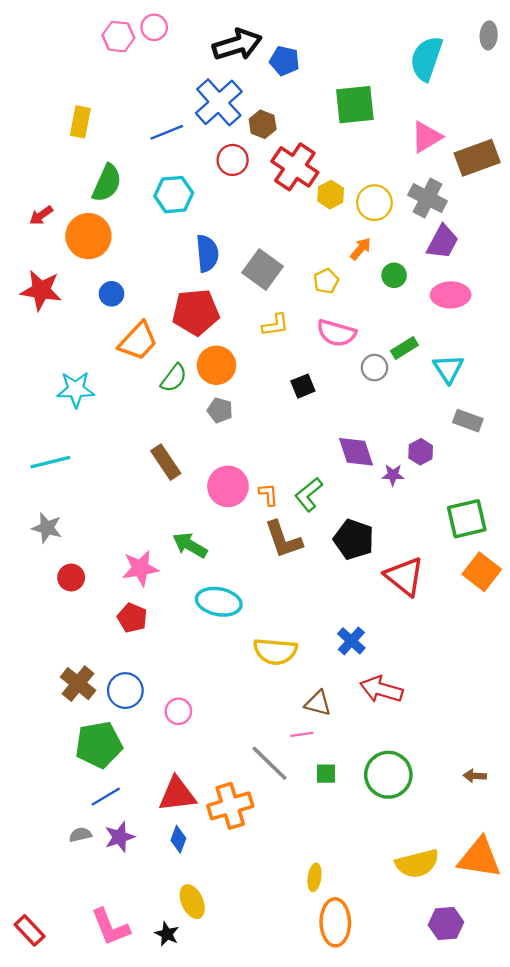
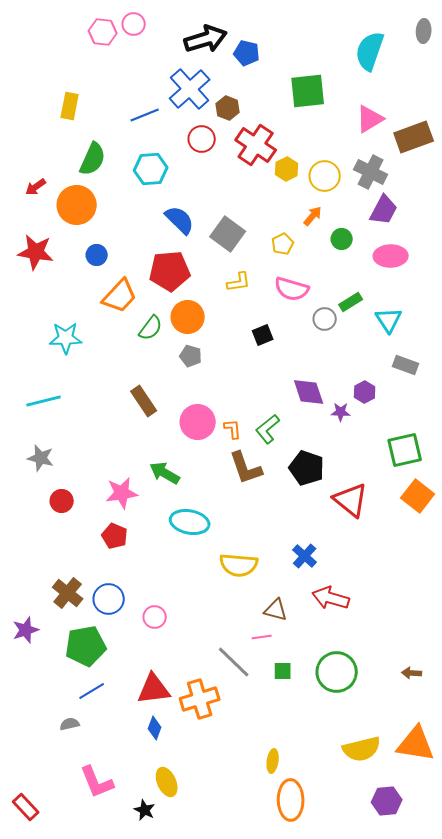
blue semicircle: (207, 253) -> (180, 220), turned -40
purple star: (120, 837) -> (26, 630), moved
pink L-shape: (110, 927) -> (97, 782), moved

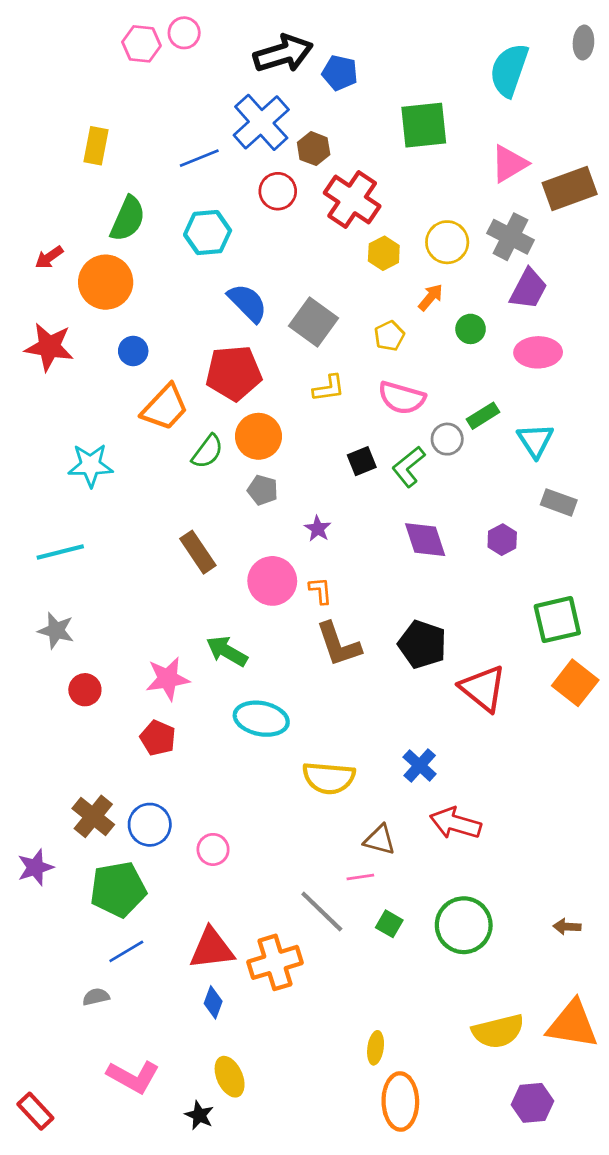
yellow hexagon: (287, 169) -> (384, 253), moved
purple star: (341, 412) -> (318, 529), moved, turned 30
green L-shape: (268, 429) -> (409, 467), moved
green square: (283, 671) -> (389, 924), turned 30
pink L-shape: (97, 782) -> (133, 1077), turned -39

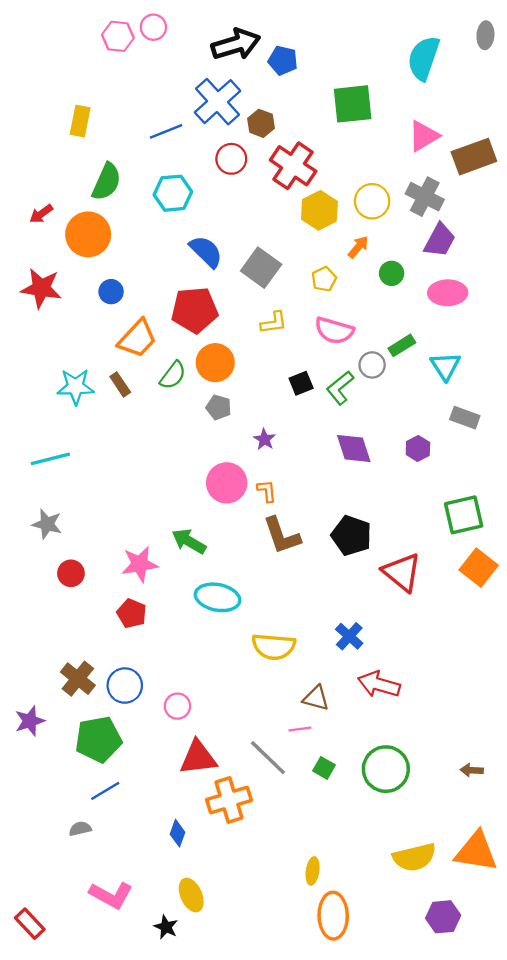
yellow hexagon: (384, 253) -> (319, 210), size x1.4
brown rectangle: (198, 552) -> (120, 384), moved, size x0.7
red triangle: (212, 949) -> (198, 758), moved

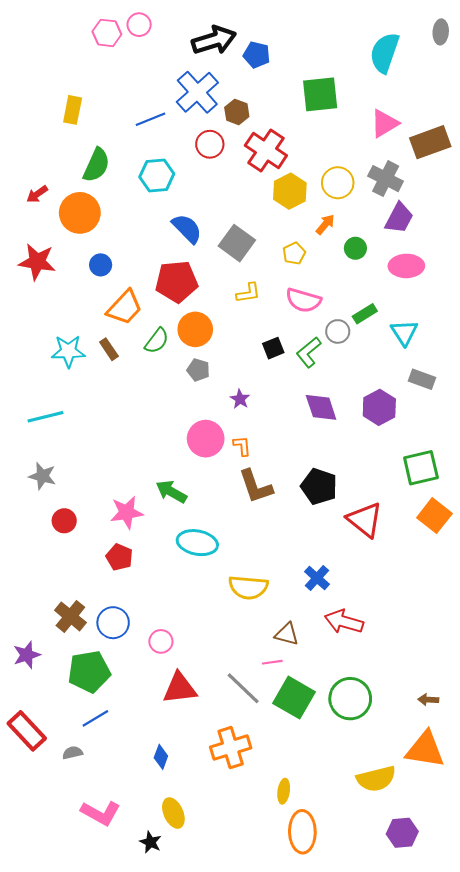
purple hexagon: (418, 449) -> (379, 407), size x1.5
green square: (324, 768) -> (294, 698), size x2.0
orange cross: (229, 800) -> (231, 748), moved
orange triangle: (476, 852) -> (425, 750), moved
red rectangle: (30, 924) -> (27, 731), moved, size x1.4

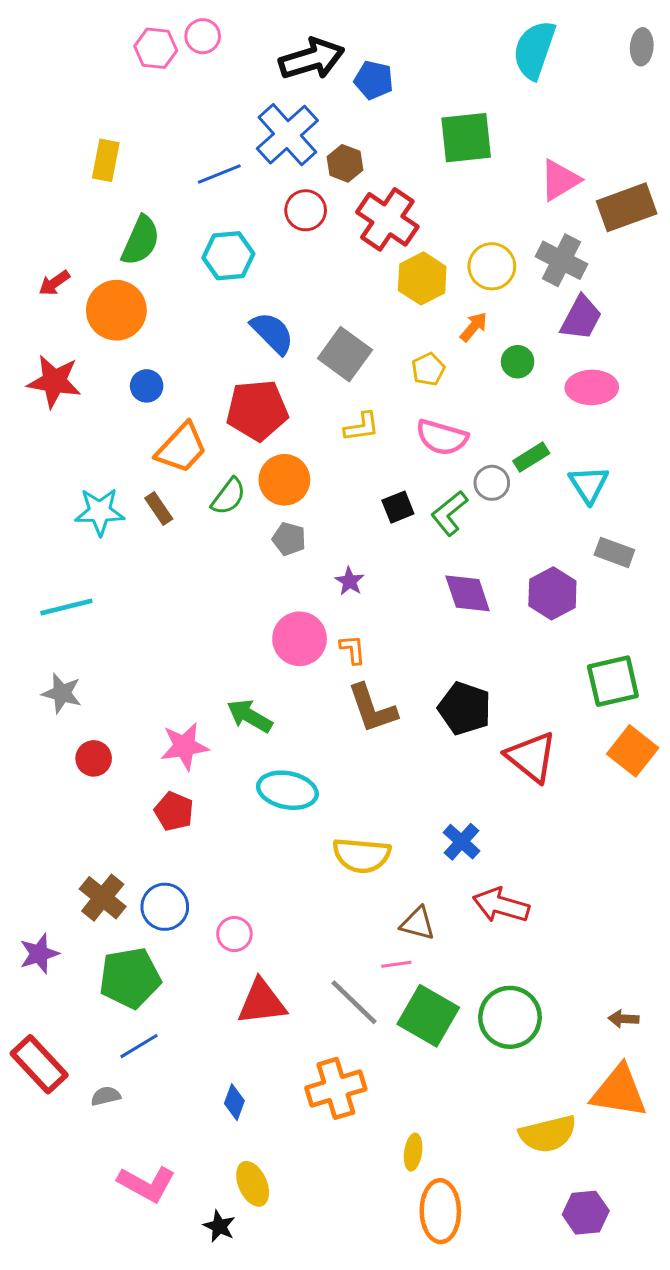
cyan semicircle: (385, 53) -> (534, 50), moved

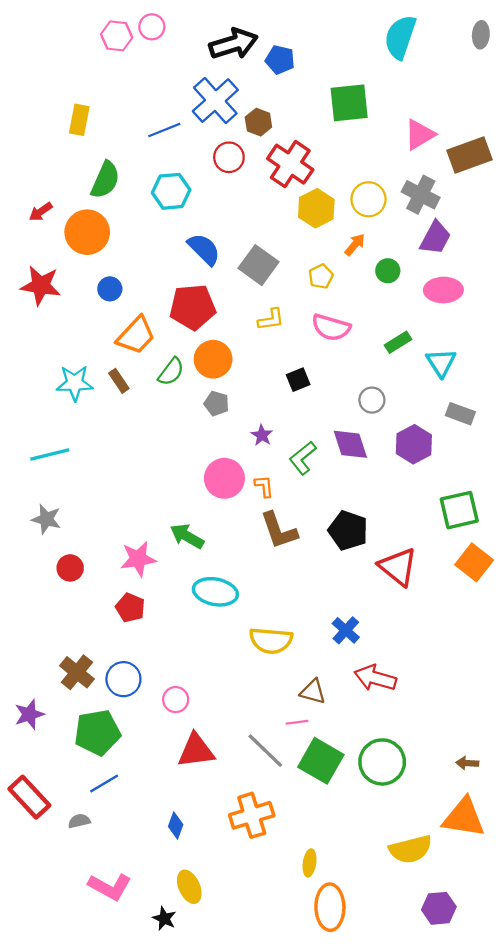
gray circle: (492, 483) -> (372, 400), moved
green L-shape: (449, 513) -> (303, 458), moved

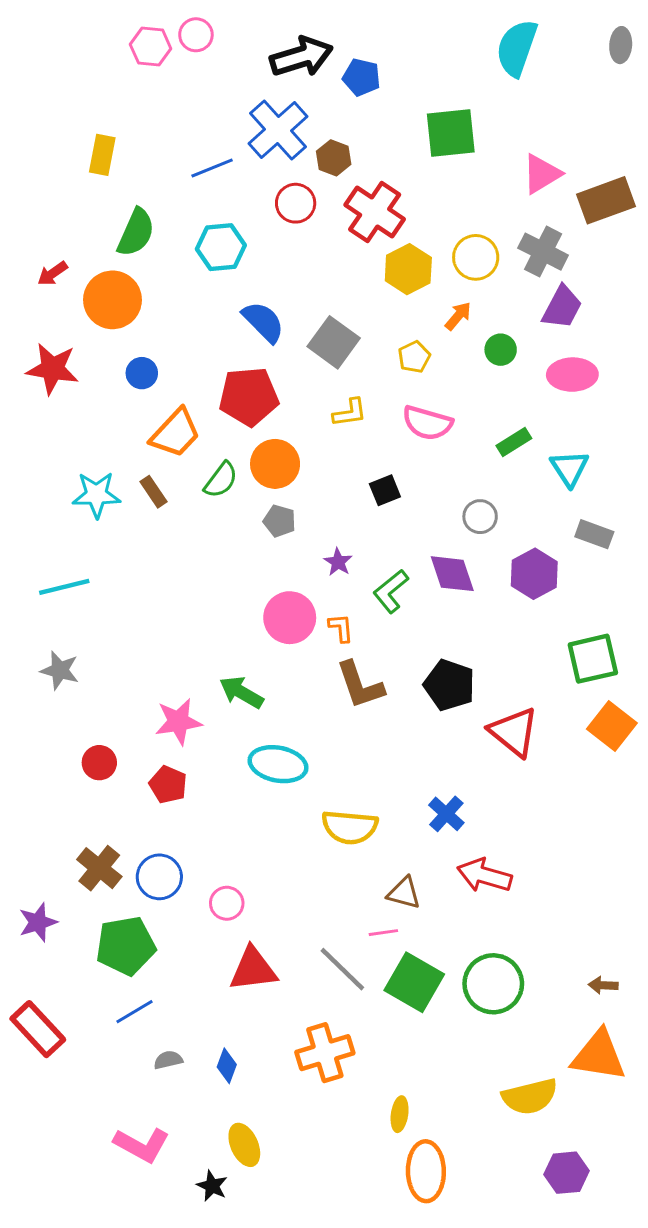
red circle: (70, 568) -> (99, 763), moved
gray semicircle: (79, 821) -> (168, 1060), moved

